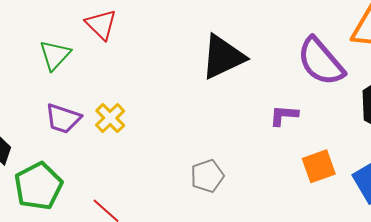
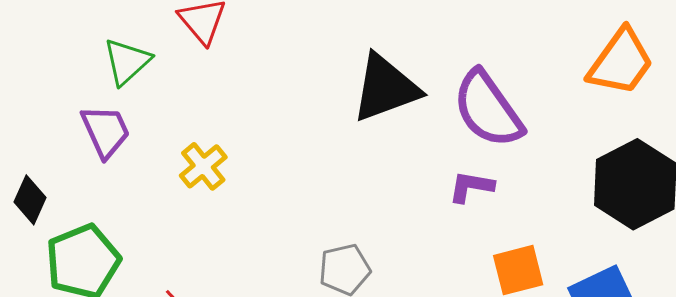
purple semicircle: (321, 62) -> (488, 109), moved
purple trapezoid: (63, 119) -> (106, 131), moved, turned -138

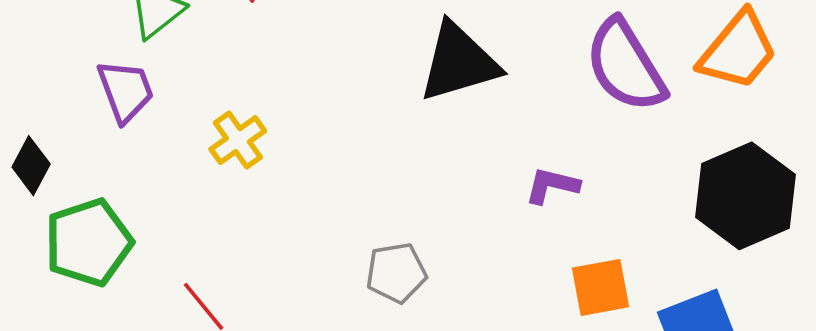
purple semicircle: (488, 109) -> (625, 65), moved

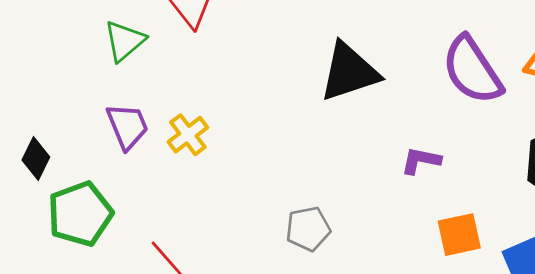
purple trapezoid: (126, 91) -> (127, 126), moved

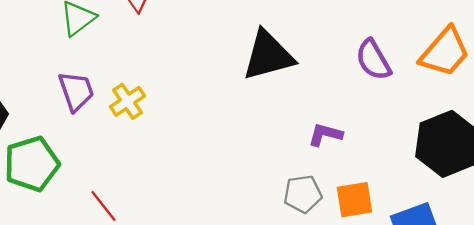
purple semicircle: (472, 70) -> (373, 60), size x0.7
gray pentagon: (308, 229) -> (303, 194), moved

